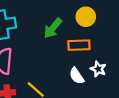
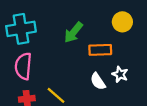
yellow circle: (86, 17) -> (122, 22), moved

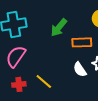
pink semicircle: (23, 66) -> (16, 56), turned 30

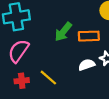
green arrow: (59, 27) -> (63, 32), moved
white semicircle: (80, 69) -> (87, 65), turned 105

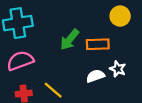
pink semicircle: (19, 51) -> (20, 61), turned 35

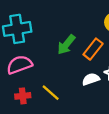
orange rectangle: (98, 44) -> (93, 49), turned -50

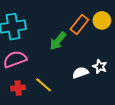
orange rectangle: (93, 49) -> (79, 25), moved

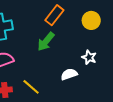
orange rectangle: (79, 25) -> (54, 15), moved
white star: (100, 66) -> (89, 57), moved

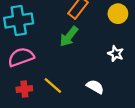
white semicircle: (69, 74) -> (95, 87), moved, turned 49

